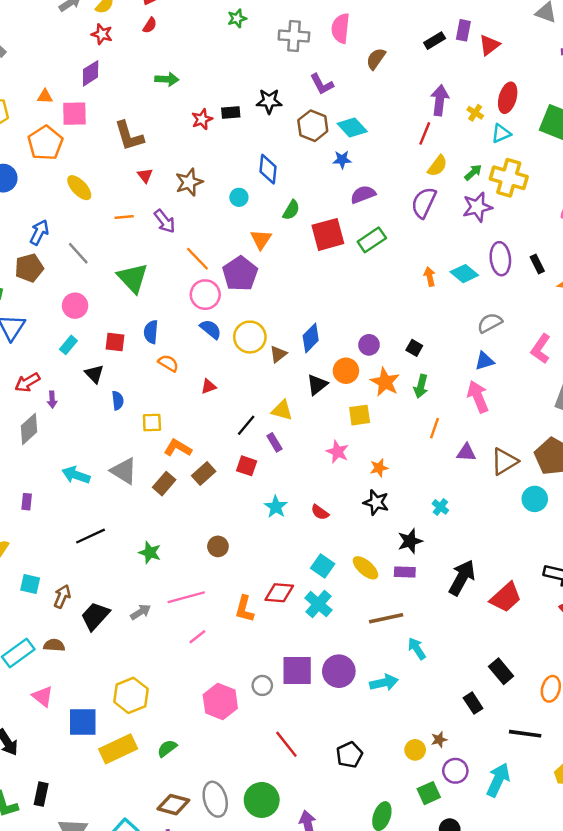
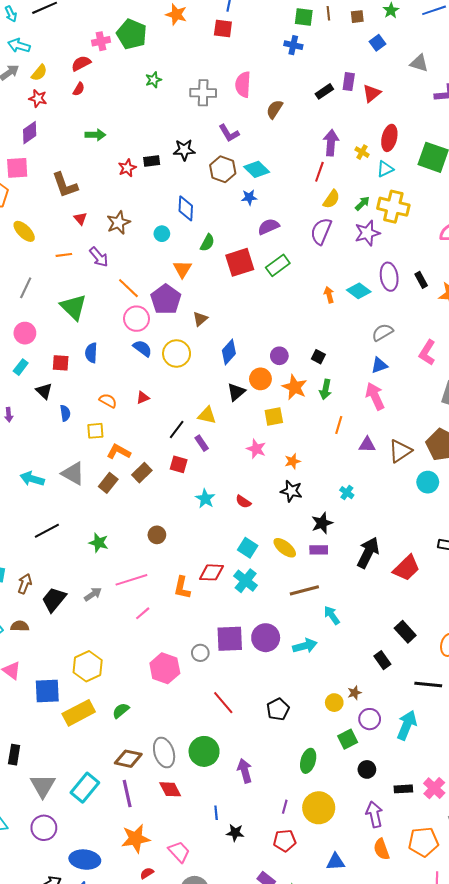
gray line: (78, 253) -> (26, 288), turned 70
brown triangle: (278, 354) -> (200, 319), moved
orange semicircle: (168, 363) -> (108, 401), moved

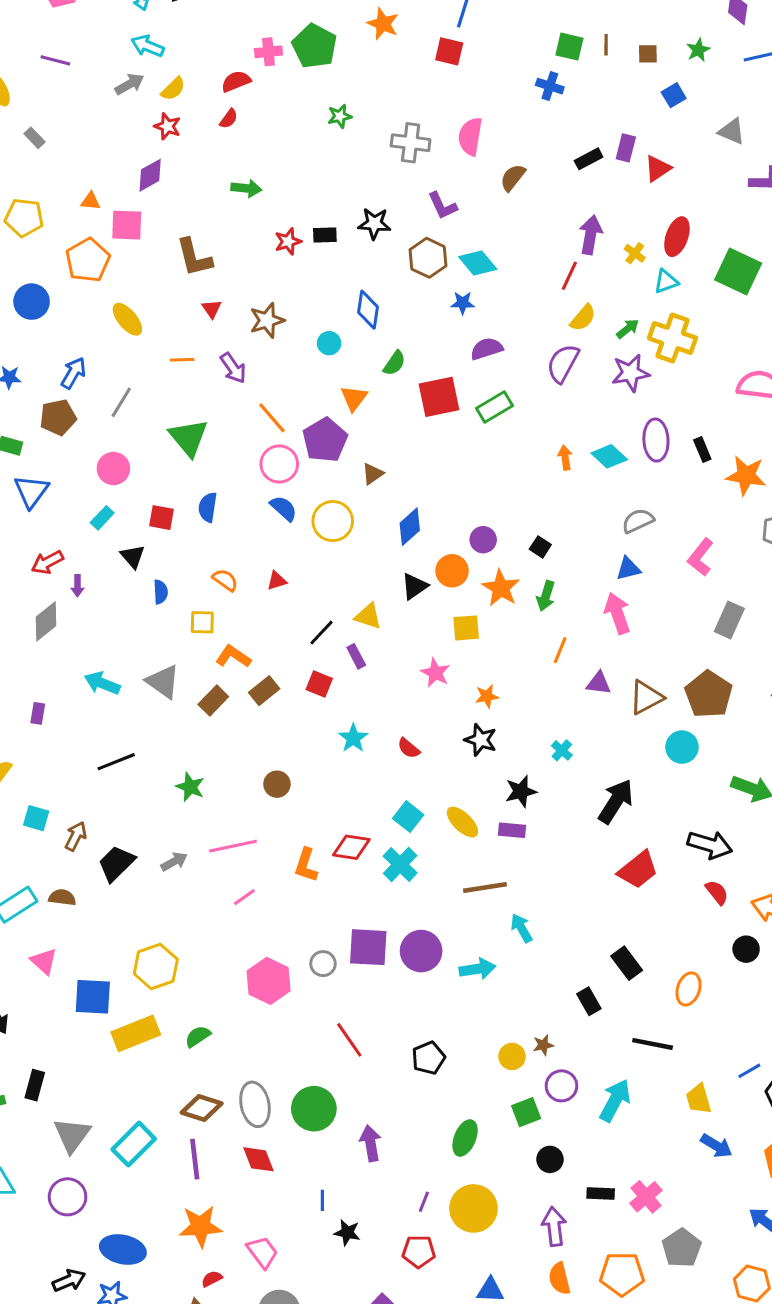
black arrow: (368, 553) -> (616, 801), moved

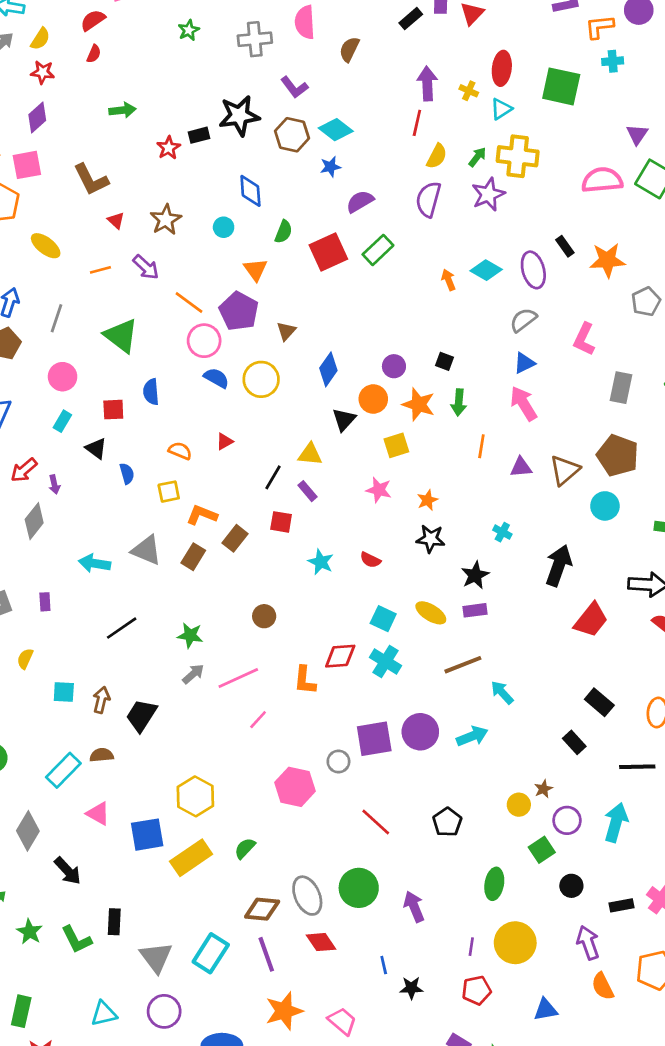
black star: (374, 224) -> (239, 116), size x1.4
purple ellipse: (656, 440) -> (533, 270), moved
gray arrow: (174, 862) -> (193, 674), moved

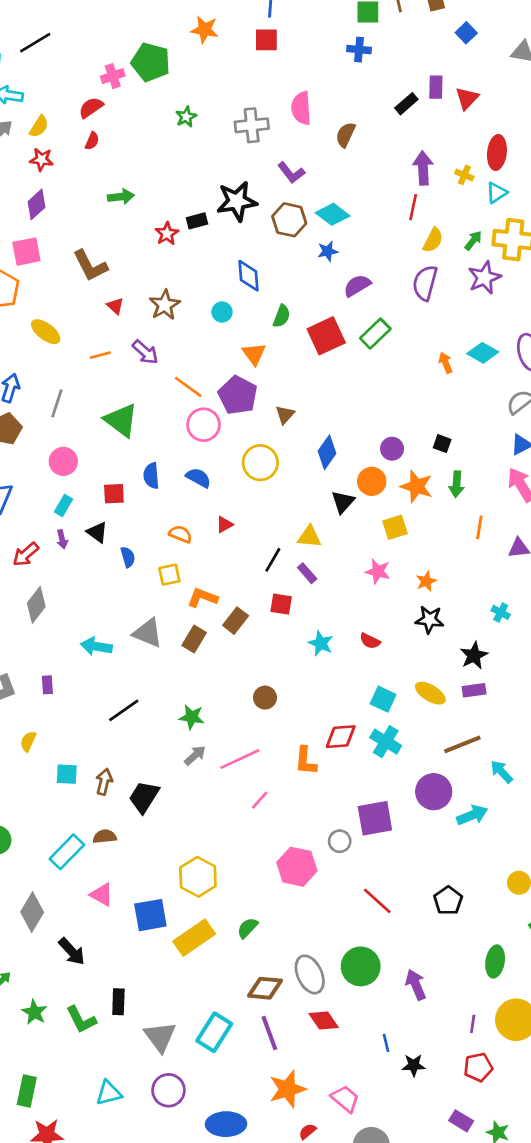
blue semicircle: (216, 378) -> (198, 478), moved
purple arrow: (54, 484) -> (62, 539), moved
purple circle: (420, 732) -> (434, 792), moved

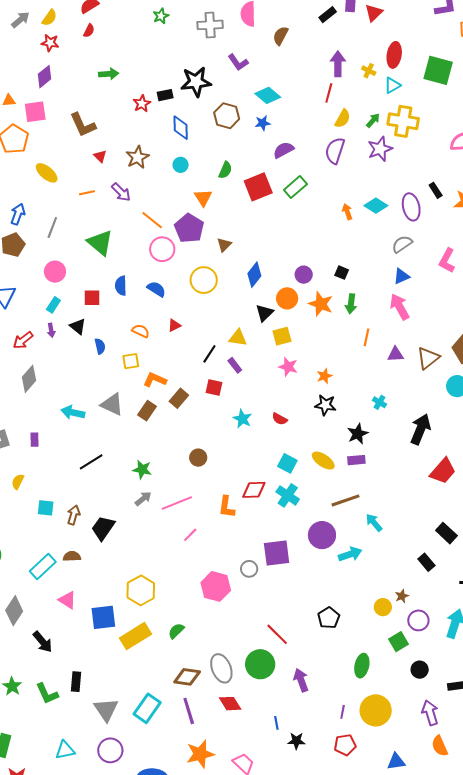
brown hexagon: (289, 220) -> (227, 116), moved
blue diamond: (248, 276) -> (181, 128), moved
yellow square: (395, 527) -> (282, 336), moved
red line: (377, 901) -> (277, 634), moved

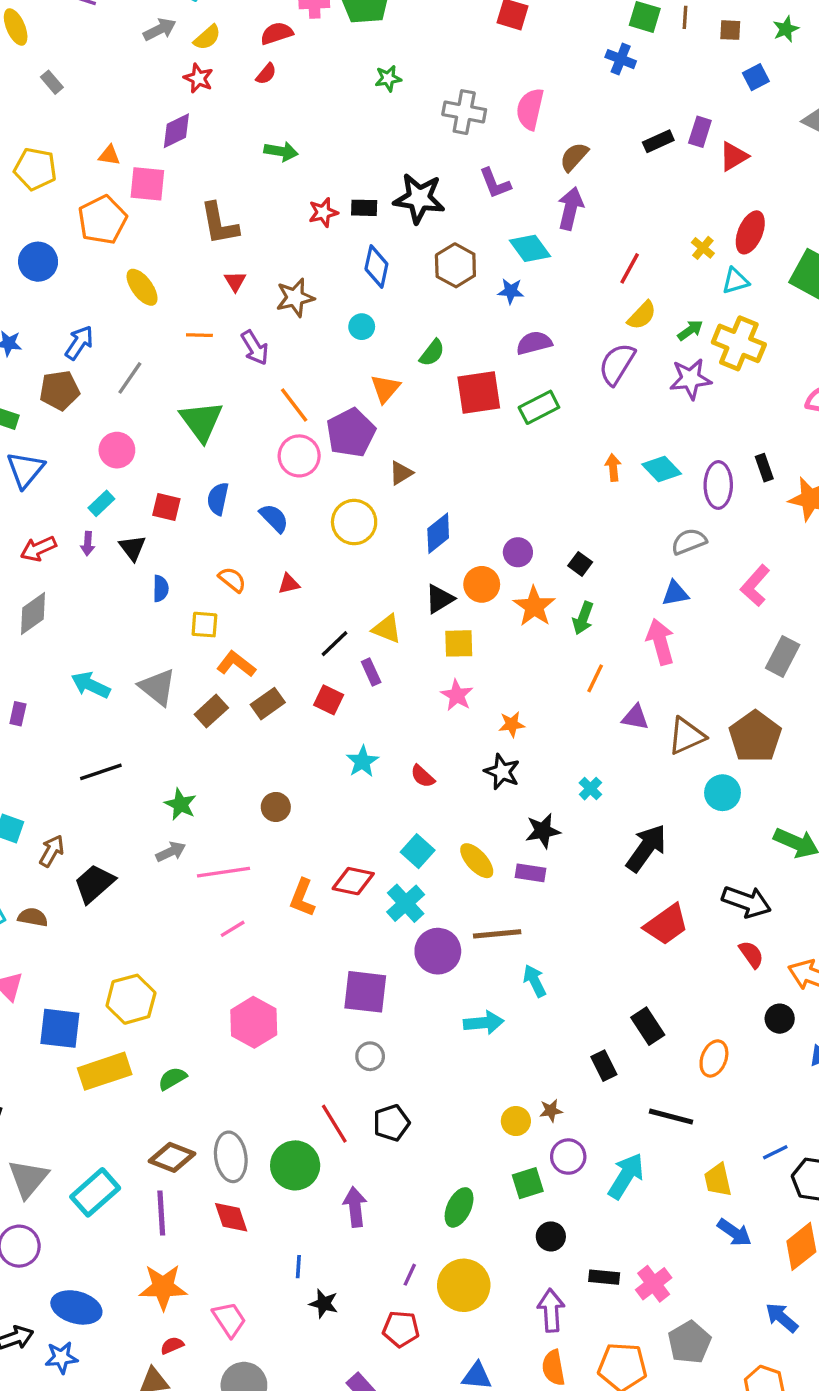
purple arrow: (338, 64) -> (570, 208), moved
purple circle: (322, 535) -> (438, 951), moved
gray circle: (249, 569) -> (370, 1056), moved
black pentagon: (329, 618) -> (391, 1123), moved

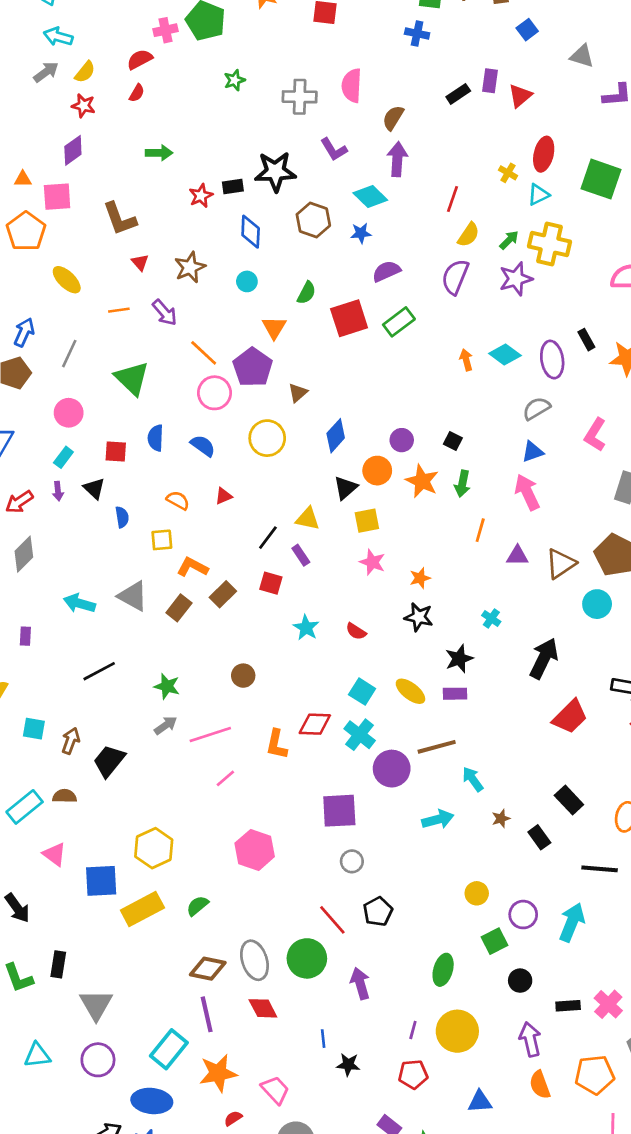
brown star: (551, 1111) -> (501, 819), moved
cyan rectangle: (95, 1192) -> (169, 1049), moved

